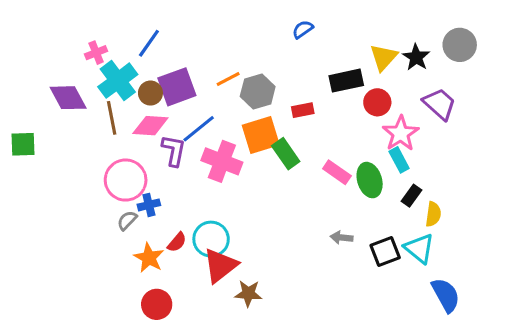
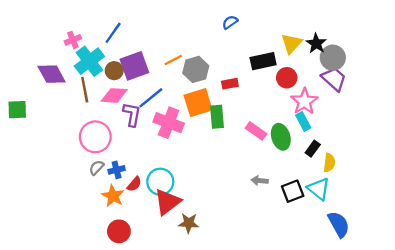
gray circle: (460, 45) -> (333, 58), moved
green rectangle: (286, 154) -> (217, 117), turned 30
blue cross: (149, 205) -> (117, 170), moved

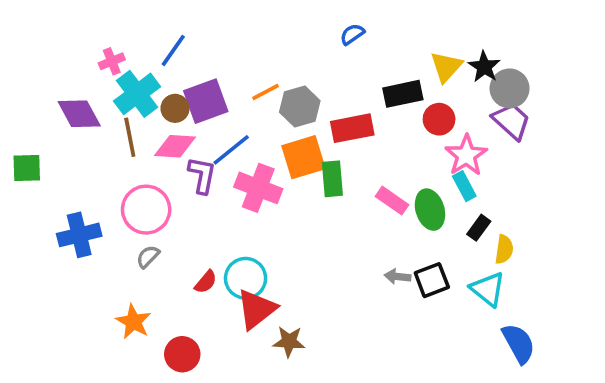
red rectangle: (230, 84) -> (352, 128), size x1.6
blue cross: (117, 170) -> (79, 235), moved, size x1.6
black square: (293, 191) -> (432, 280), moved
orange star: (113, 196) -> (133, 322), moved

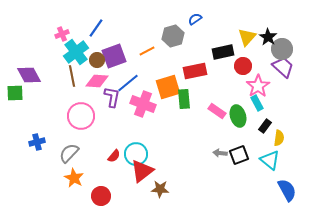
gray hexagon: (300, 107) -> (173, 36), moved
purple diamond: (79, 114) -> (29, 75), moved
blue cross: (79, 235) -> (37, 142), moved, size x0.7
gray semicircle: (148, 257) -> (69, 153), moved, size x1.5

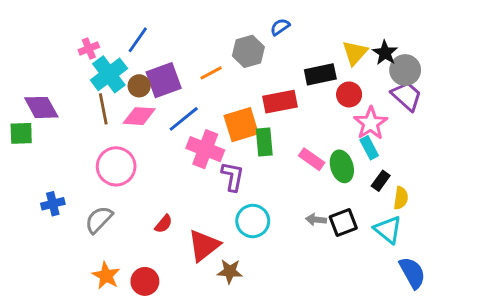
purple L-shape: (112, 97) -> (233, 176), moved
cyan circle: (136, 154) -> (253, 221), moved
orange star: (74, 178) -> (106, 276), moved

